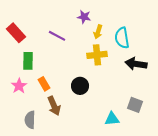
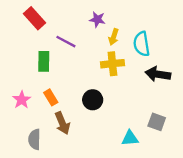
red rectangle: (16, 33) -> (34, 18), moved
green rectangle: (28, 61) -> (44, 61), moved

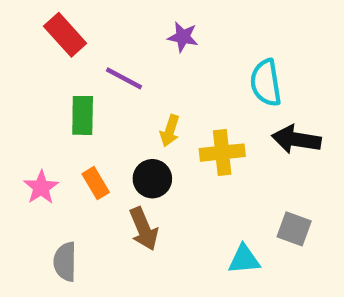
yellow arrow: (114, 37) -> (170, 131), moved
yellow cross: (112, 64) -> (222, 153), moved
black circle: (93, 100) -> (152, 179), moved
brown arrow: (62, 123) -> (144, 229), moved

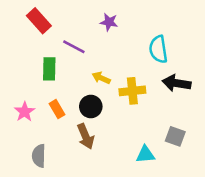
yellow arrow: (170, 131) -> (101, 78), turned 96

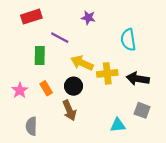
red rectangle: (39, 21) -> (31, 17), turned -66
yellow arrow: (101, 78) -> (82, 63), size x1.5
black arrow: (177, 83) -> (138, 79), moved

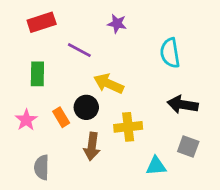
green rectangle: (40, 56) -> (37, 74), moved
yellow cross: (107, 73) -> (128, 127), moved
black circle: (74, 86) -> (86, 107), moved
brown arrow: (69, 110) -> (92, 146), turned 30

